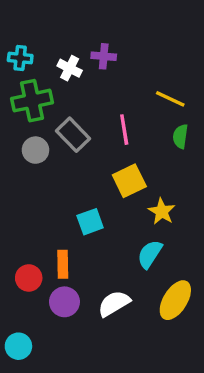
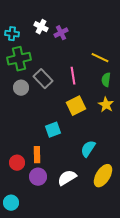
purple cross: (104, 56) -> (61, 33), turned -32
white cross: (70, 68) -> (41, 27), moved
yellow star: (162, 211) -> (106, 105), moved

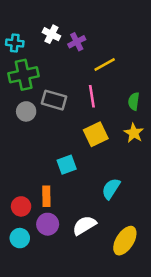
yellow line: (100, 58) -> (105, 65), moved, turned -54
gray rectangle: (43, 79) -> (54, 100), turned -30
yellow ellipse: (103, 176) -> (125, 241), moved
cyan circle: (11, 203) -> (20, 238), moved

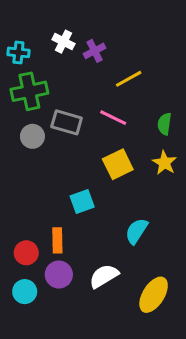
pink line: (92, 96) -> (113, 118), turned -55

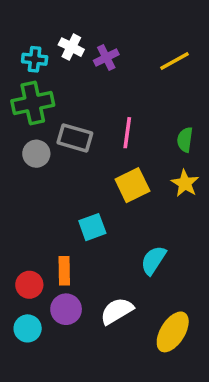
cyan cross: (18, 52) -> (35, 59), moved
yellow line: (129, 79) -> (174, 61), moved
pink line: (113, 118) -> (127, 133), turned 72

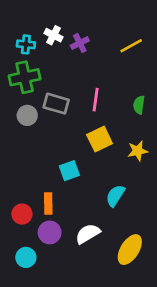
yellow star: (185, 183) -> (138, 151), moved, turned 30
cyan circle: (28, 328) -> (26, 257), moved

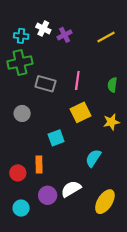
gray circle: (27, 115) -> (22, 113), moved
purple circle: (50, 232) -> (48, 195), moved

